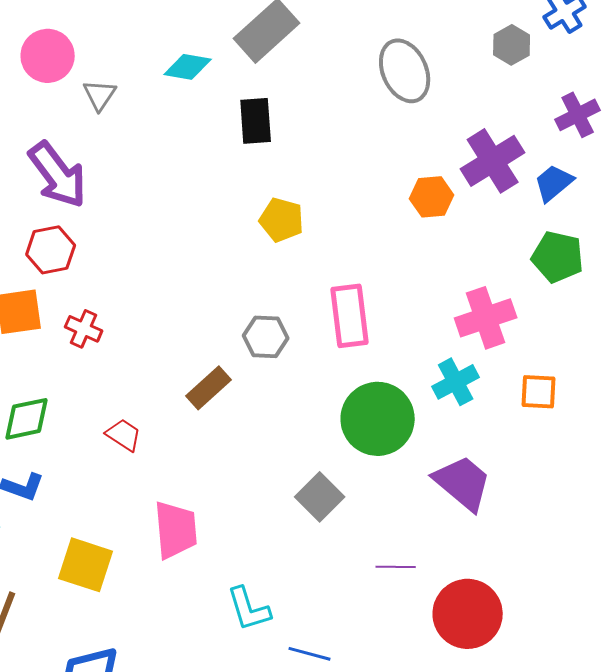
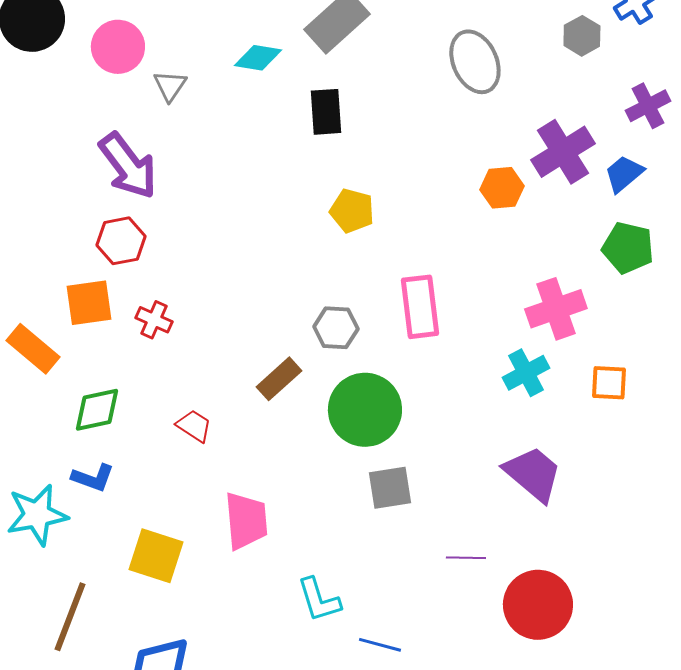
green circle: (378, 419) -> (365, 410), moved
gray square: (320, 497) -> (390, 488), turned 36

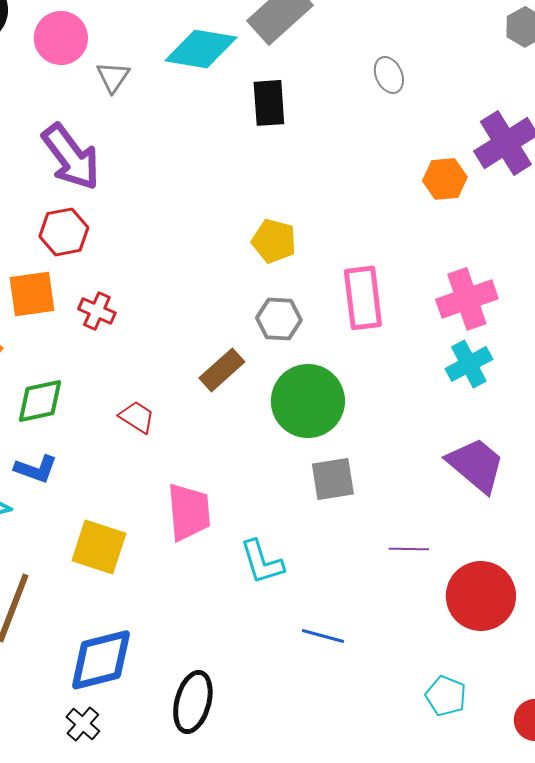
cyan diamond: (258, 58) -> (201, 49), size x1.5
gray ellipse: (475, 62) -> (389, 75), moved, size x0.6
yellow pentagon: (352, 211) -> (274, 241), moved
pink cross: (556, 309) -> (467, 299), moved
cyan L-shape: (319, 600) -> (262, 562), moved

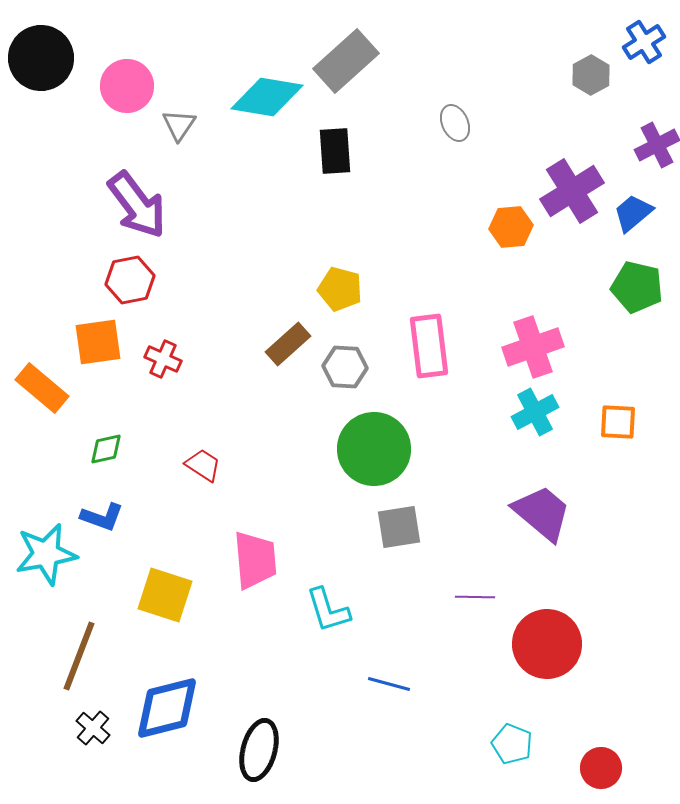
brown rectangle: (222, 370) -> (288, 344), moved
green diamond: (40, 401) -> (106, 449), size x0.7
black cross: (83, 724) -> (93, 728), moved

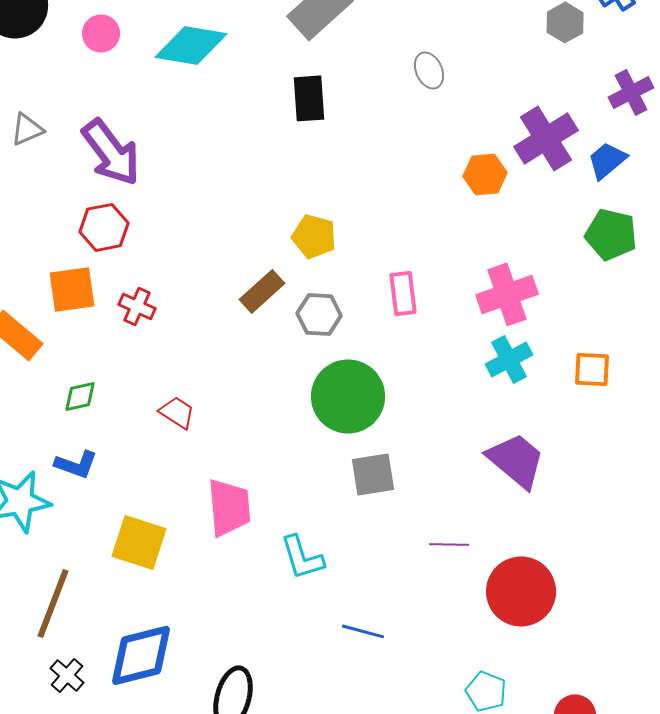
pink circle: (127, 86) -> (101, 33), size x0.7
cyan diamond: (267, 97) -> (191, 45), moved
gray triangle: (179, 125) -> (27, 129), moved, turned 33
pink rectangle: (429, 346) -> (403, 293), size x0.7

